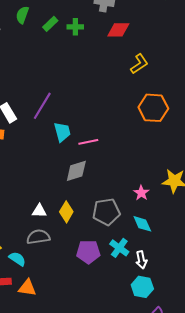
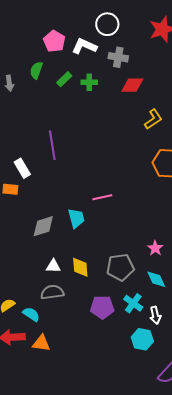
purple line: (42, 106) -> (52, 145), moved, turned -40
cyan trapezoid: (62, 132) -> (76, 218), moved
gray diamond: (76, 171) -> (43, 226), moved
yellow diamond: (66, 212) -> (80, 267), turned -35
cyan hexagon: (142, 287) -> (142, 339), moved

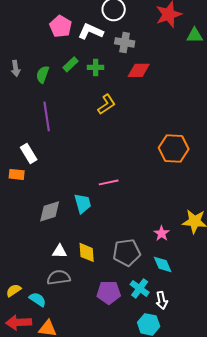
green semicircle: (36, 70) -> (43, 74), moved
yellow L-shape: (153, 119) -> (107, 104), moved
purple line: (52, 145) -> (47, 116), moved

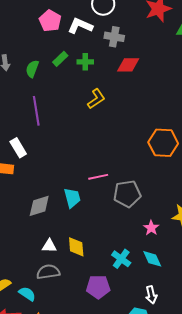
gray pentagon: (127, 252) -> (127, 194), moved
cyan cross: (140, 288) -> (121, 259), moved

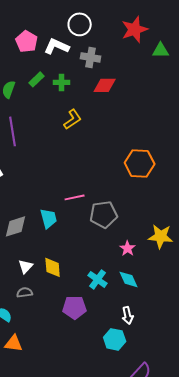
white triangle: (49, 246) -> (26, 266), turned -49
gray semicircle: (48, 272) -> (25, 292), size x0.7

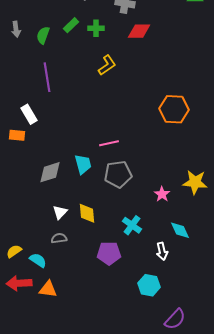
gray pentagon: (104, 214) -> (118, 174), moved
cyan diamond: (129, 279) -> (180, 230), moved
white arrow: (128, 315) -> (162, 251), moved

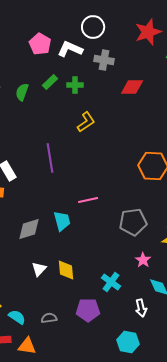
red diamond: (139, 31) -> (132, 87), moved
purple line: (47, 77) -> (50, 158), moved
gray pentagon: (118, 174) -> (133, 222), moved
pink star: (162, 194) -> (143, 260), moved
gray semicircle: (59, 238) -> (49, 318), moved

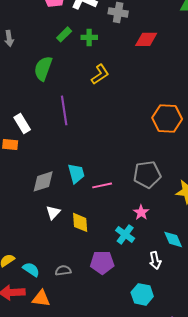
green semicircle: (22, 92) -> (43, 68), moved, size x1.4
pink line: (88, 200) -> (102, 185), moved
pink star: (143, 260) -> (141, 212), moved
white triangle: (39, 269) -> (53, 212), moved

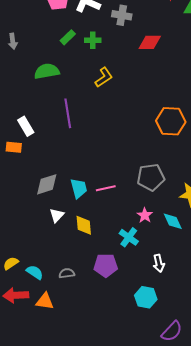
green semicircle: (43, 68) -> (47, 71), turned 60
cyan trapezoid: (76, 173) -> (79, 188), moved
cyan diamond: (173, 239) -> (173, 221), moved

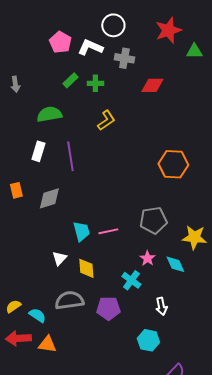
white rectangle: (26, 126) -> (38, 151), moved, turned 48
orange rectangle: (14, 147) -> (16, 190), turned 70
gray diamond: (47, 184) -> (49, 198), moved
gray semicircle: (67, 273) -> (69, 300), moved, size x1.8

